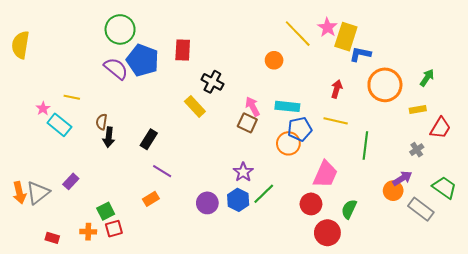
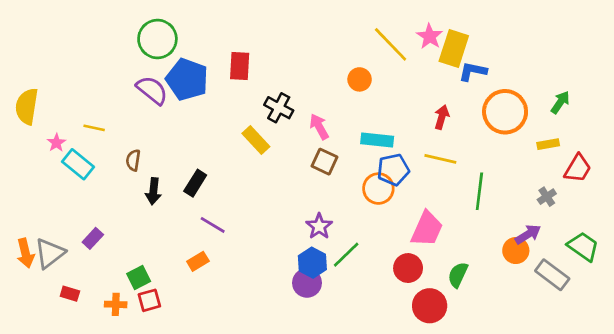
yellow semicircle: (20, 45) -> (27, 106), moved
pink arrow: (252, 106) -> (319, 127), moved
black arrow: (109, 137) -> (153, 191), moved
purple circle: (207, 203) -> (307, 283), moved
red rectangle: (52, 238) -> (70, 294), moved

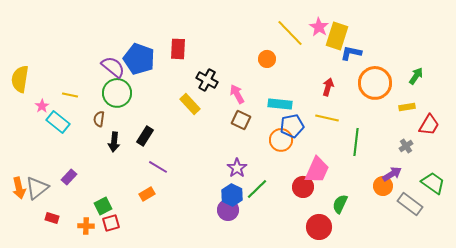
green circle: (157, 39) -> (117, 93), moved
red circle: (408, 268) -> (303, 187), moved

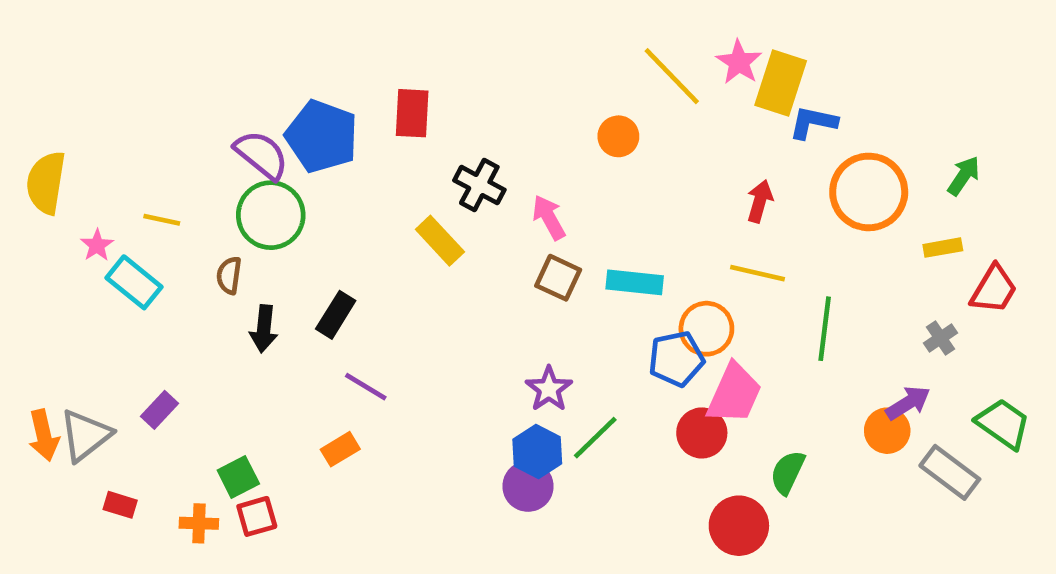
cyan rectangle: (280, 104) -> (635, 282), moved
blue pentagon: (292, 126) -> (676, 359), moved
orange circle: (281, 140) -> (706, 329), moved

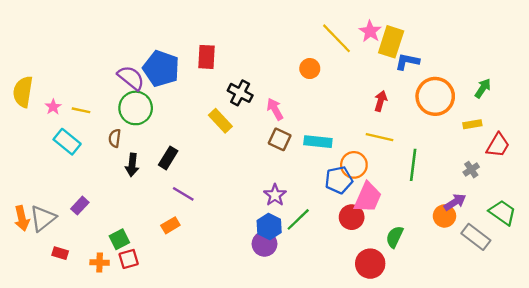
pink star: (97, 245) -> (53, 107), moved

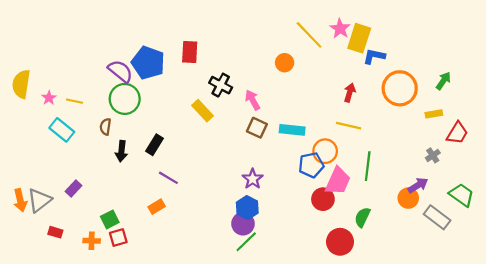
green line: (413, 165) -> (368, 166), moved
green line: (298, 219) -> (246, 242), moved

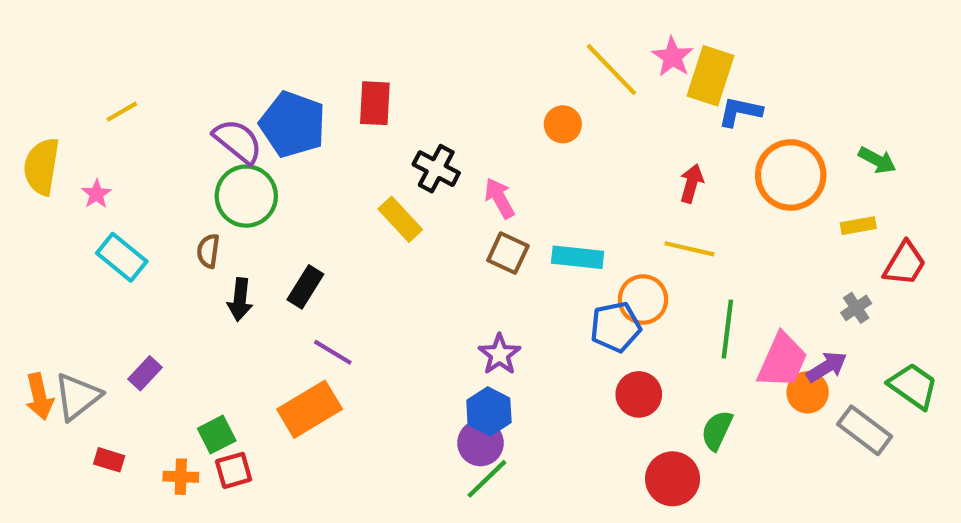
green arrow: (443, 81) -> (877, 160), turned 84
yellow line: (75, 101) -> (122, 112), moved, turned -42
pink trapezoid: (338, 181) -> (782, 361), moved
orange rectangle: (157, 207) -> (310, 409), size x1.8

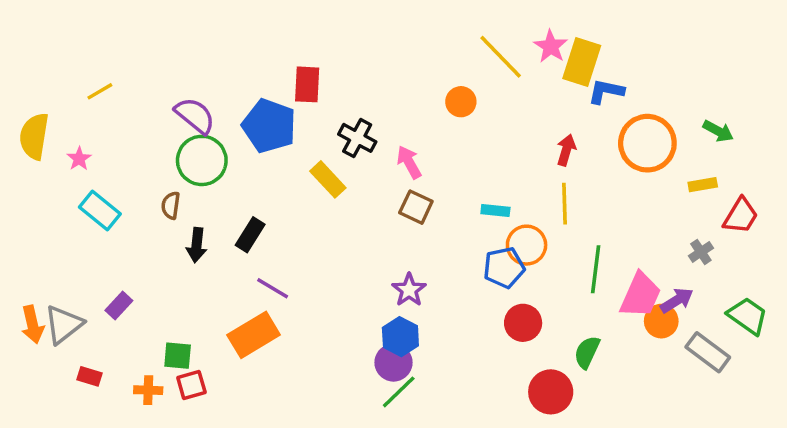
blue pentagon: (293, 124) -> (269, 126), moved
yellow line: (689, 249) -> (565, 204), turned 75
cyan rectangle: (578, 257) -> (495, 211), moved, size x0.7
green square: (217, 435) -> (178, 356), turned 32

